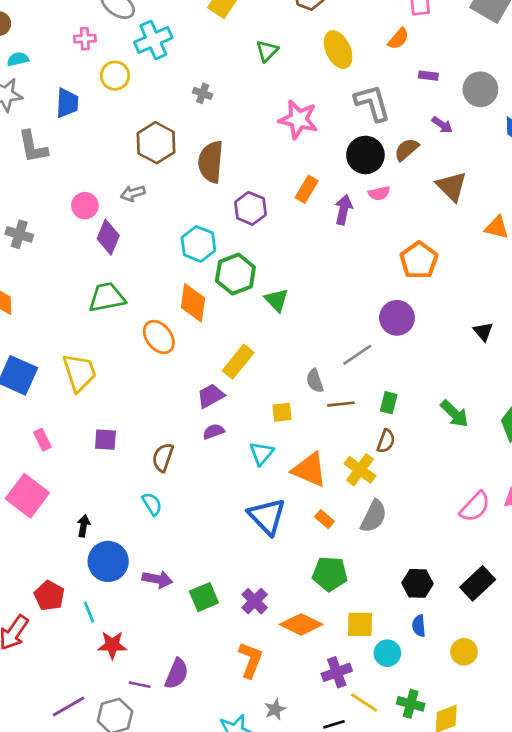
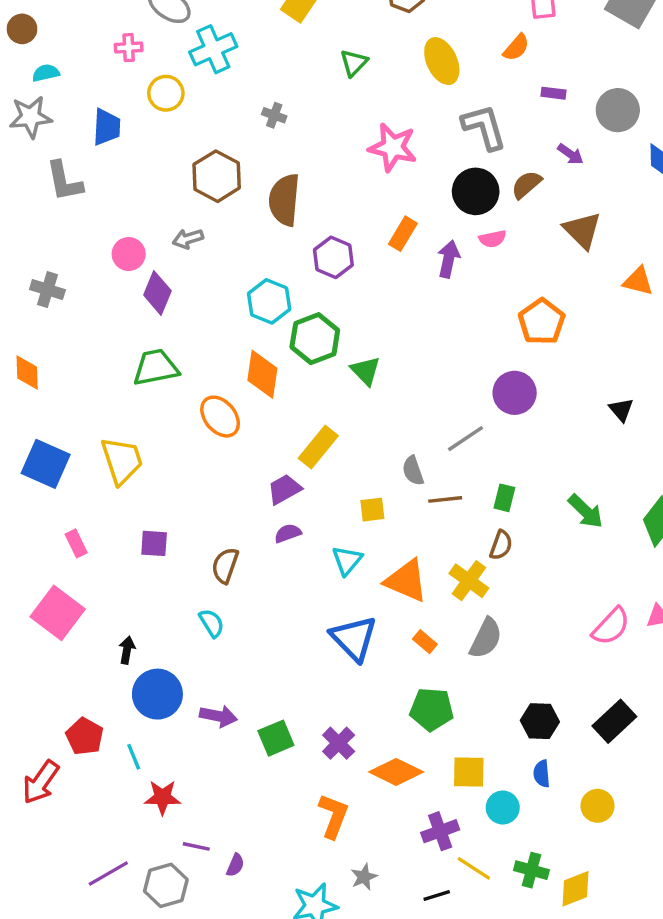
purple semicircle: (177, 674) -> (235, 865), moved, size x0.6

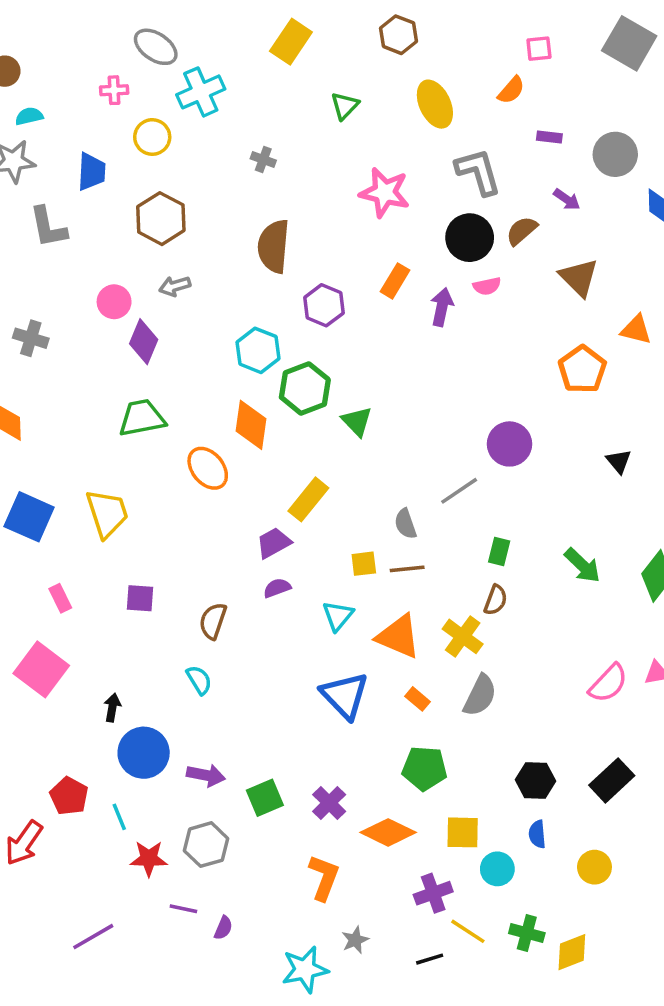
brown hexagon: (217, 176) -> (161, 219), moved
orange pentagon: (542, 322) -> (582, 369), moved
brown line: (445, 499) -> (407, 569), moved
gray hexagon: (166, 885) -> (206, 845), moved

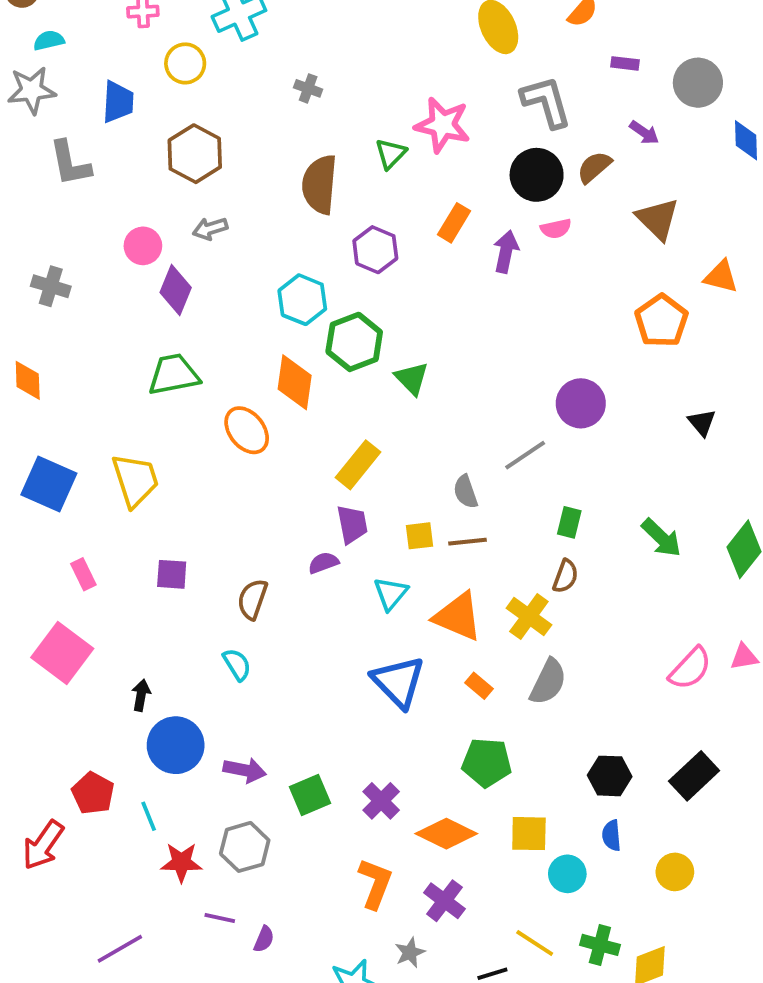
green triangle: (345, 106) -> (391, 154), moved
purple trapezoid: (274, 543) -> (352, 524), moved, turned 108
purple cross: (433, 893) -> (444, 901), moved, turned -33

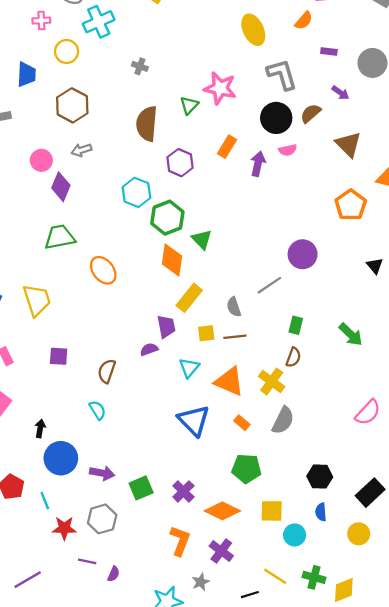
orange diamond: (295, 382) -> (172, 260), moved
yellow rectangle: (358, 465) -> (189, 298), moved
black rectangle: (694, 776) -> (370, 493), moved

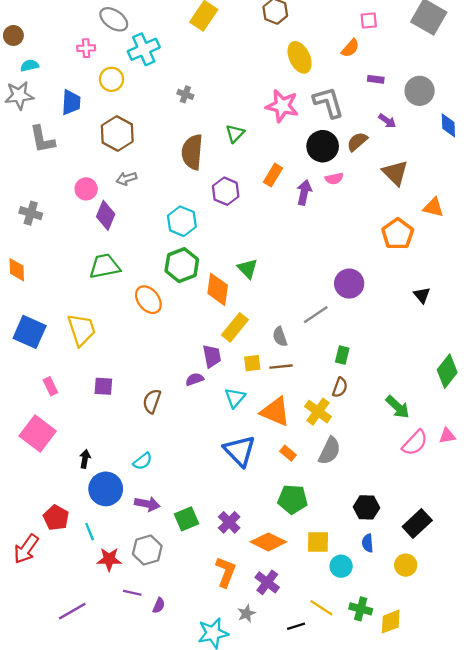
pink star: (220, 88) -> (282, 106), moved
green hexagon: (167, 218) -> (182, 265), moved
green arrow: (351, 334) -> (398, 407), moved
cyan semicircle: (97, 410) -> (143, 461), moved, turned 84

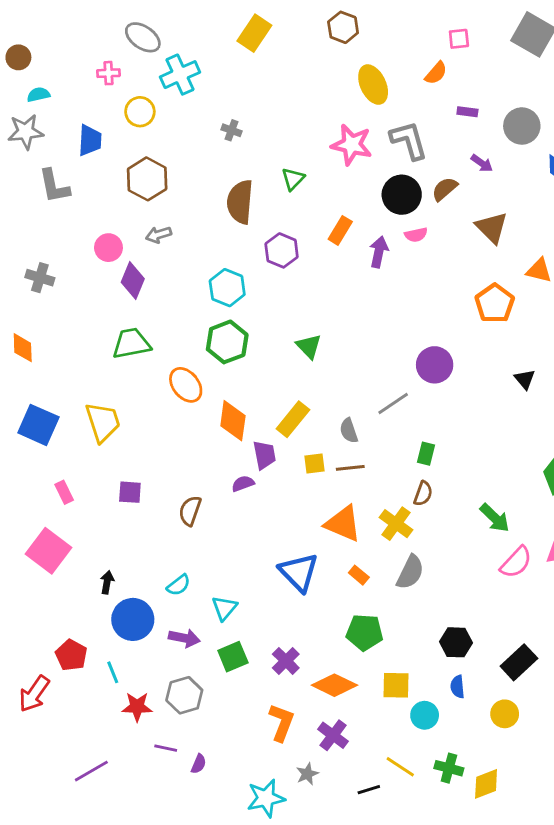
orange diamond: (218, 289) -> (233, 421), moved
cyan triangle: (235, 398) -> (224, 608), moved

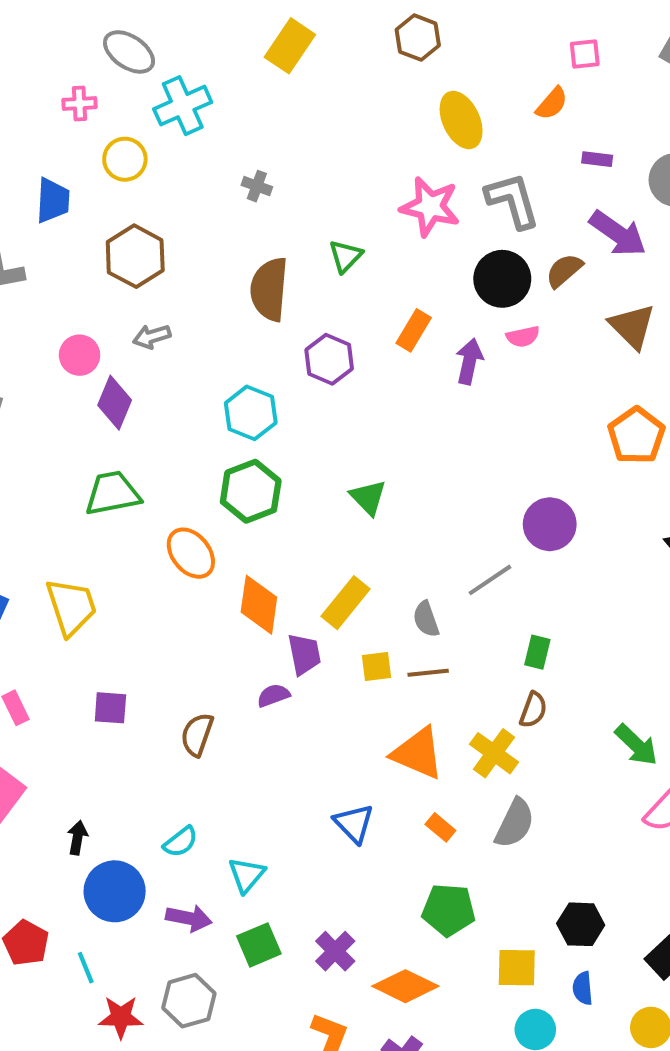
purple arrow: (482, 163) -> (618, 233), size x1.8
blue triangle: (299, 572) -> (354, 823), size x0.7
yellow square: (396, 685) -> (517, 968), moved

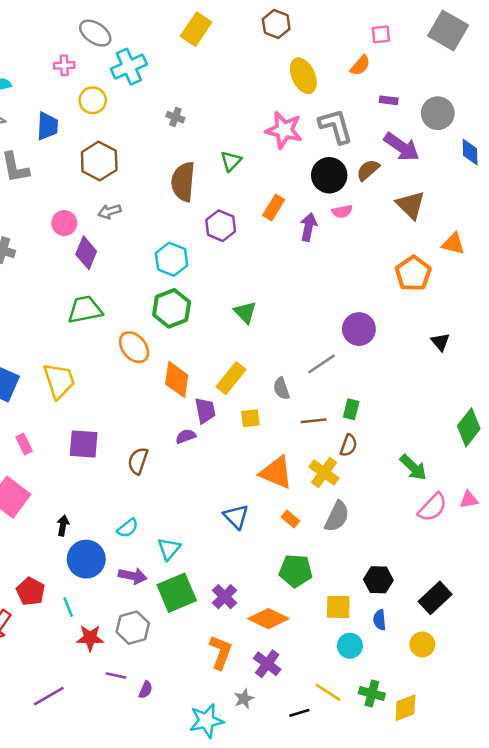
brown line: (428, 673) -> (314, 421), moved
purple square: (110, 708) -> (84, 444), size x1.4
green square: (259, 945) -> (177, 593), size x1.4

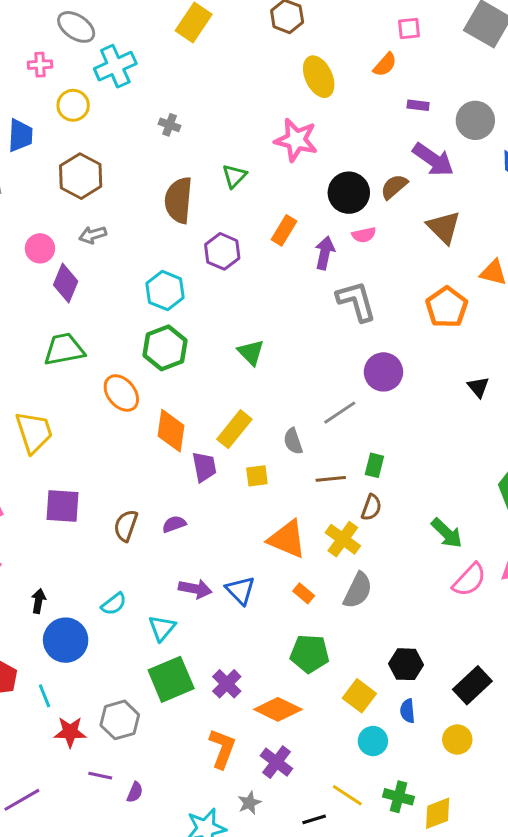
gray L-shape: (336, 126) -> (356, 301), moved
purple semicircle: (186, 436) -> (174, 524), moved
purple arrow: (133, 576) -> (195, 589), moved
yellow square: (338, 607) -> (359, 696), turned 36

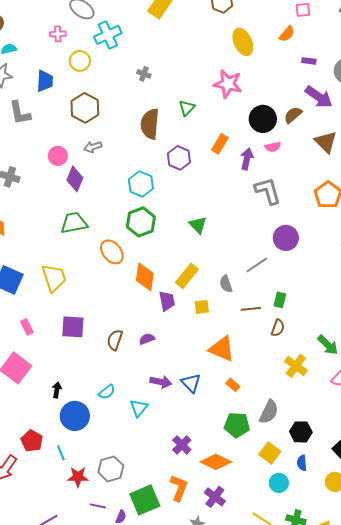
yellow cross: (343, 539) -> (296, 366), moved
gray semicircle: (358, 590) -> (269, 412), moved
green square: (171, 679) -> (145, 500), moved

